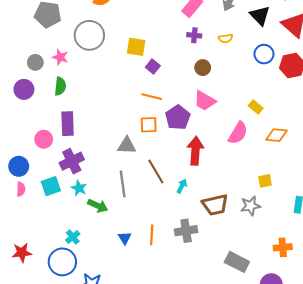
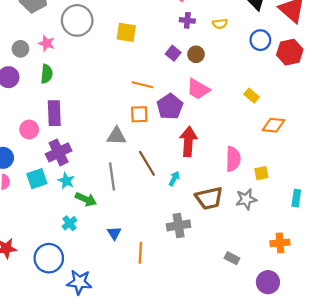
purple square: (153, 67) -> (173, 53), moved
pink semicircle: (238, 133) -> (233, 159), moved, turned -30
orange line: (152, 235) -> (140, 253), moved
cyan cross: (73, 237) -> (70, 223), moved
gray rectangle: (237, 262) -> (232, 258), size x0.6

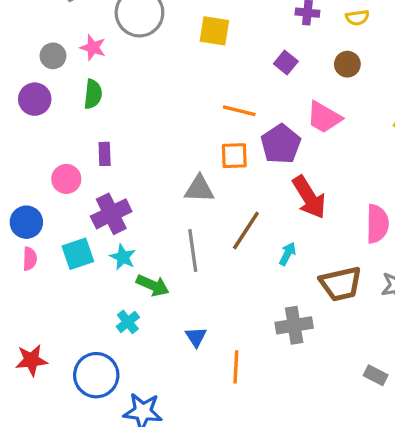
brown circle: (196, 54) -> (347, 64), moved
purple rectangle: (54, 113) -> (105, 154), size x0.6
red arrow: (188, 141) -> (309, 197), turned 144
brown line: (147, 163) -> (246, 230), turned 64

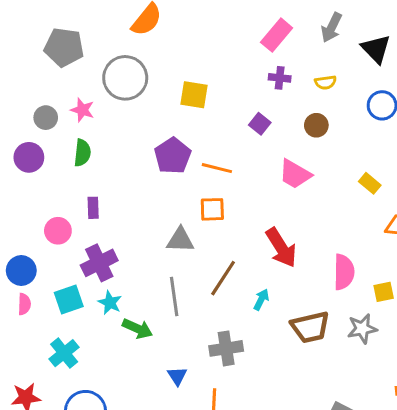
purple pentagon: (281, 144) -> (173, 156), moved
cyan cross: (128, 322) -> (64, 353), moved, size x1.4
gray cross: (294, 325) -> (226, 348), moved

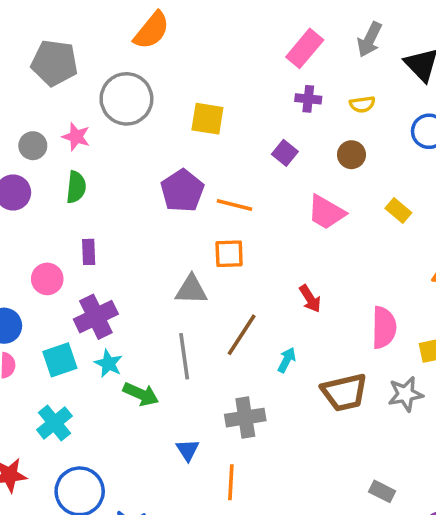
yellow rectangle: (370, 183) -> (398, 210), moved
red arrow: (281, 248) -> (310, 299), size x0.6

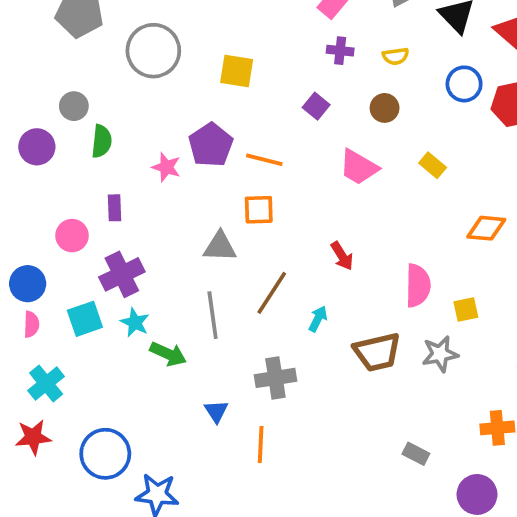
pink star: (76, 137) -> (166, 167), moved
gray circle: (33, 146) -> (74, 106), moved
cyan cross: (54, 423) -> (46, 384), moved

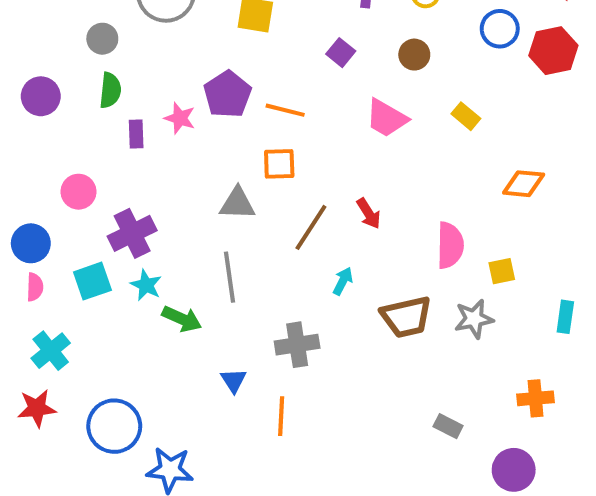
gray circle: (74, 106) -> (102, 39), moved
purple rectangle: (115, 208) -> (136, 134), moved
brown line: (272, 293) -> (311, 227), moved

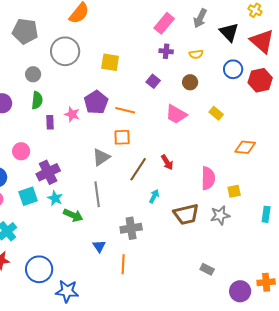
gray triangle: (237, 204) -> (101, 157), turned -36
orange cross: (536, 398) -> (266, 282), moved

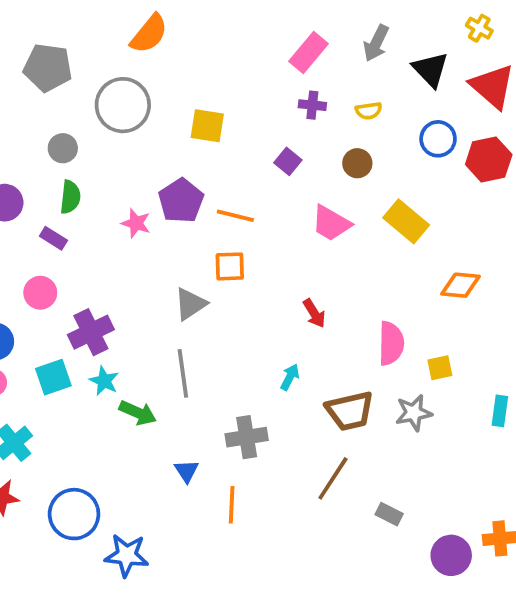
yellow rectangle: (216, 113) -> (406, 221), size x1.6
purple rectangle: (50, 122) -> (53, 238), moved, turned -56
brown line: (138, 169) -> (333, 478), moved

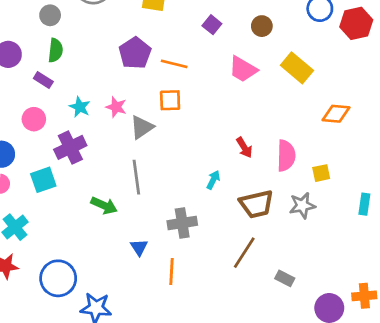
pink star: (136, 223) -> (116, 107), moved
red arrow: (314, 313) -> (244, 147), moved
cyan star: (104, 381) -> (80, 107), moved

